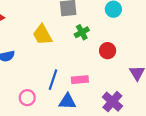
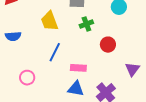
blue line: (53, 80) -> (55, 52), moved
blue triangle: (67, 102) -> (76, 89), moved

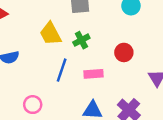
green cross: (86, 24) -> (81, 40), moved
pink rectangle: (78, 68) -> (93, 74), moved

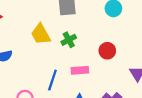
blue line: (62, 70) -> (52, 80), moved

